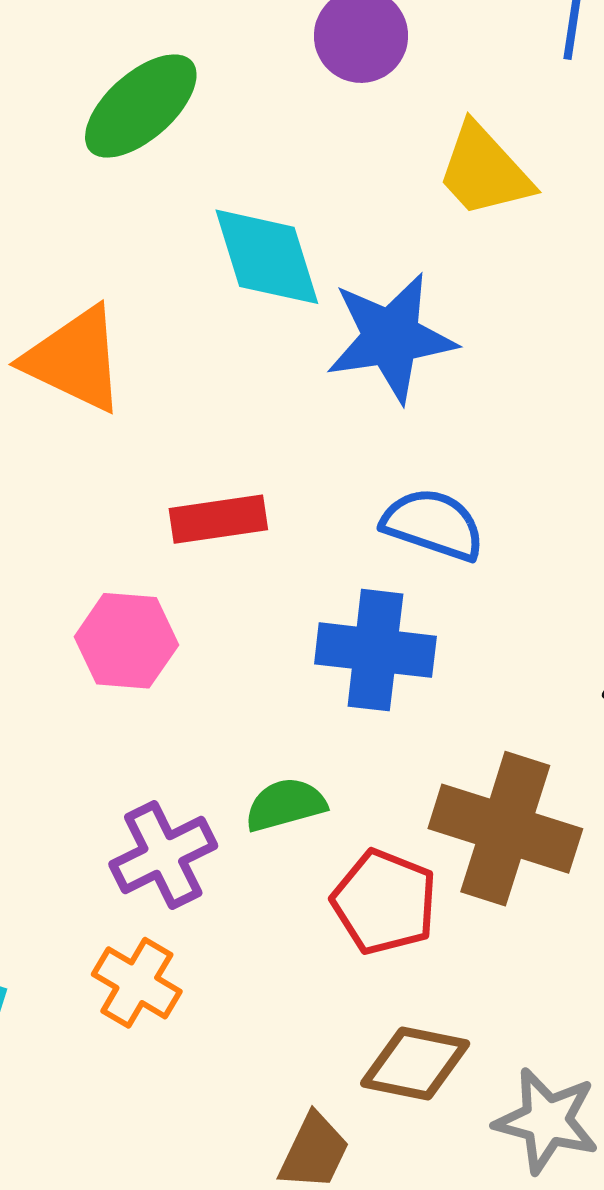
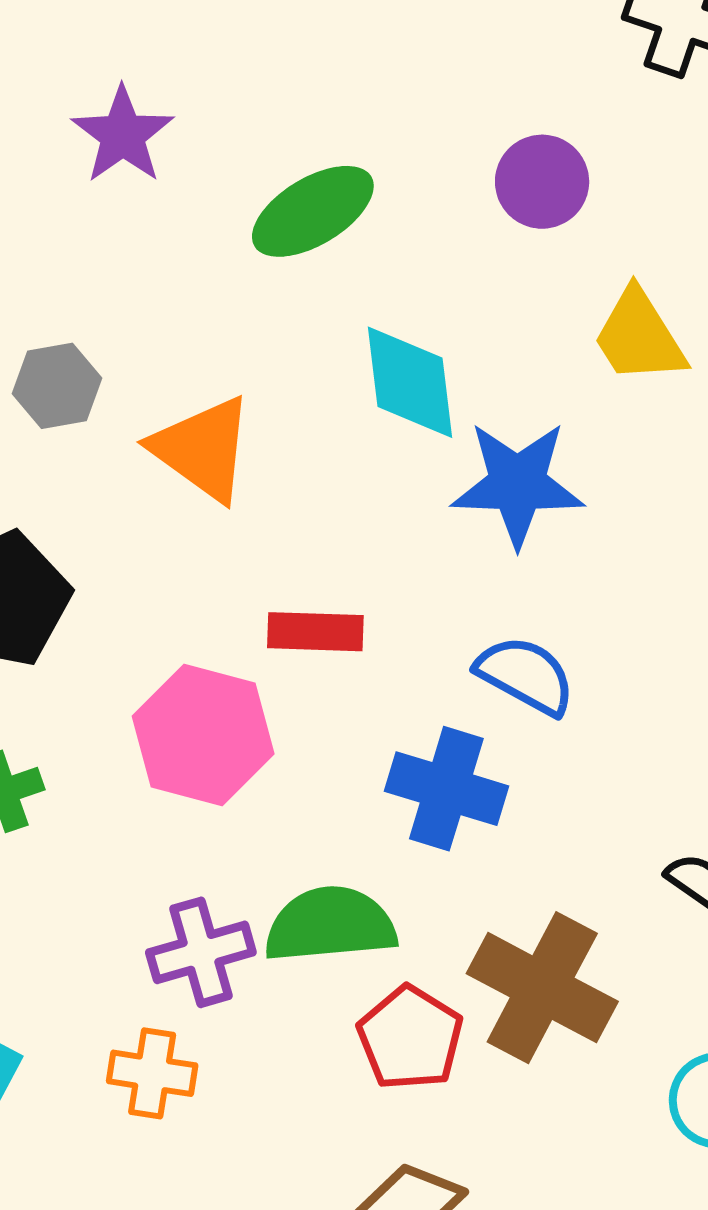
pink hexagon: (126, 641) -> (203, 735), size x1.4
green semicircle: (285, 805) -> (330, 925), size x1.6
orange cross: (137, 983) -> (152, 1073), turned -32

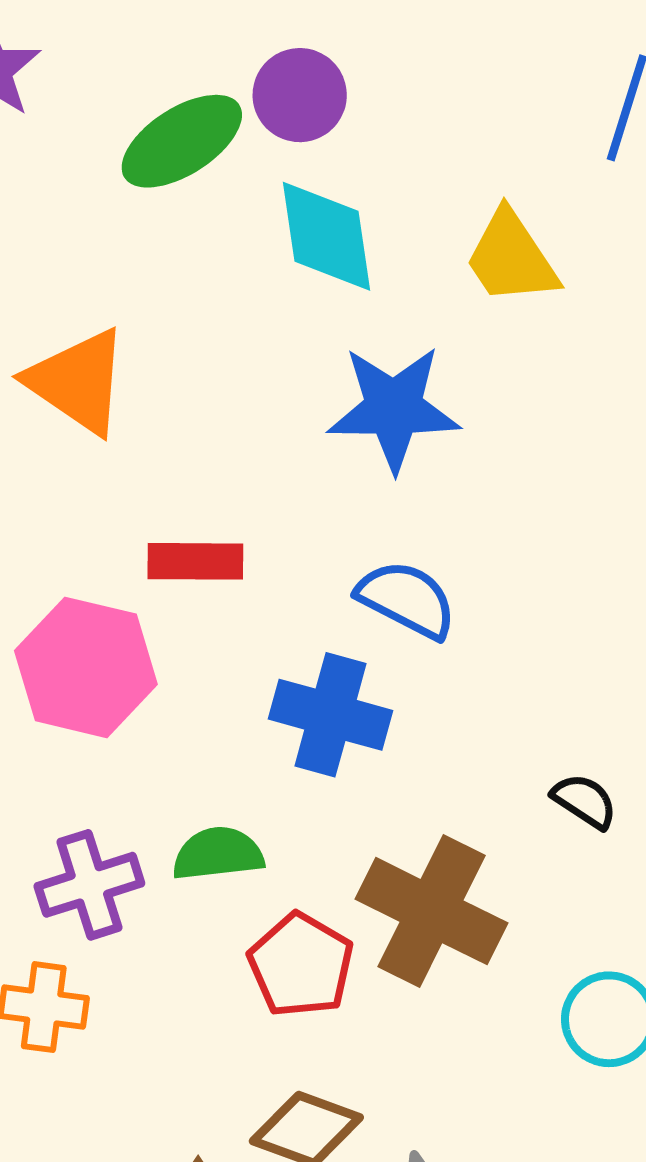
purple circle: (542, 182) -> (300, 95), moved
cyan diamond: (410, 382) -> (327, 236), moved
green semicircle: (330, 925) -> (218, 854), size x0.7

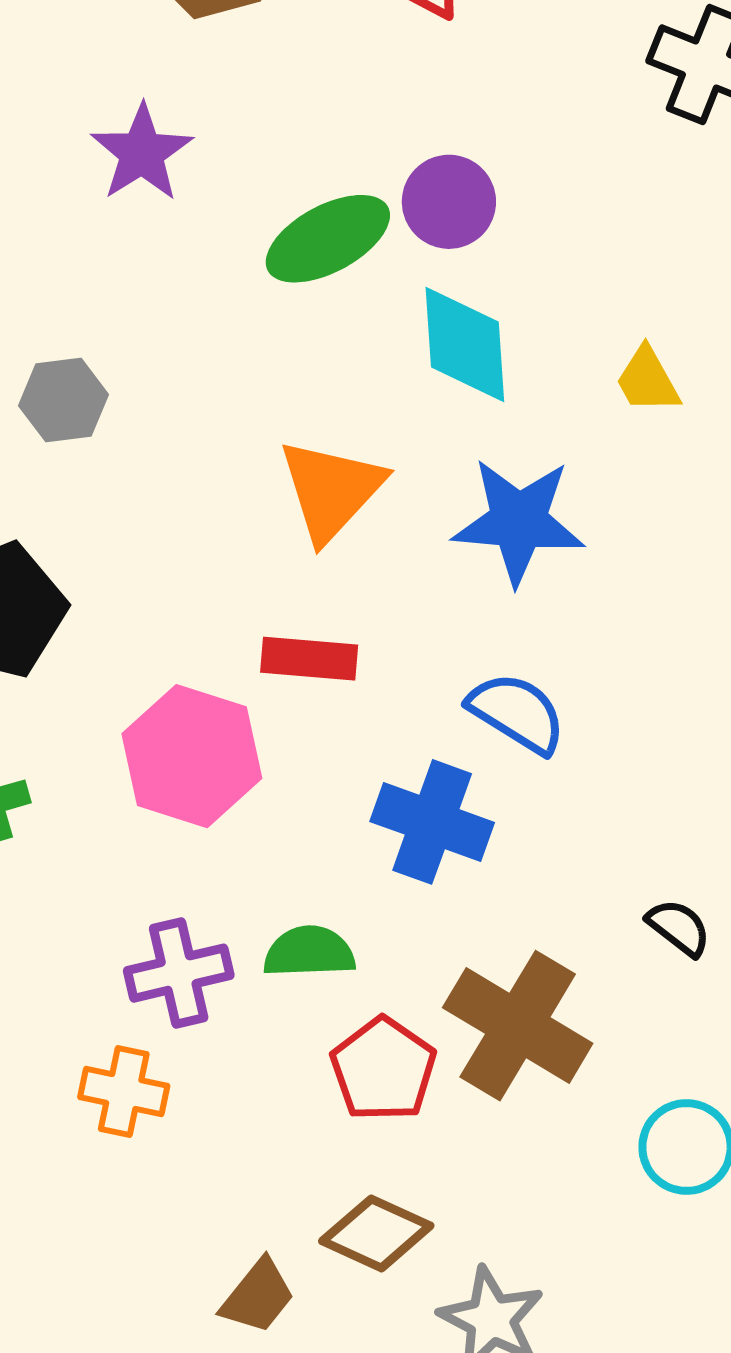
yellow trapezoid: (511, 258) -> (647, 380), size x0.7
orange triangle: (78, 381) -> (331, 490), moved, turned 34

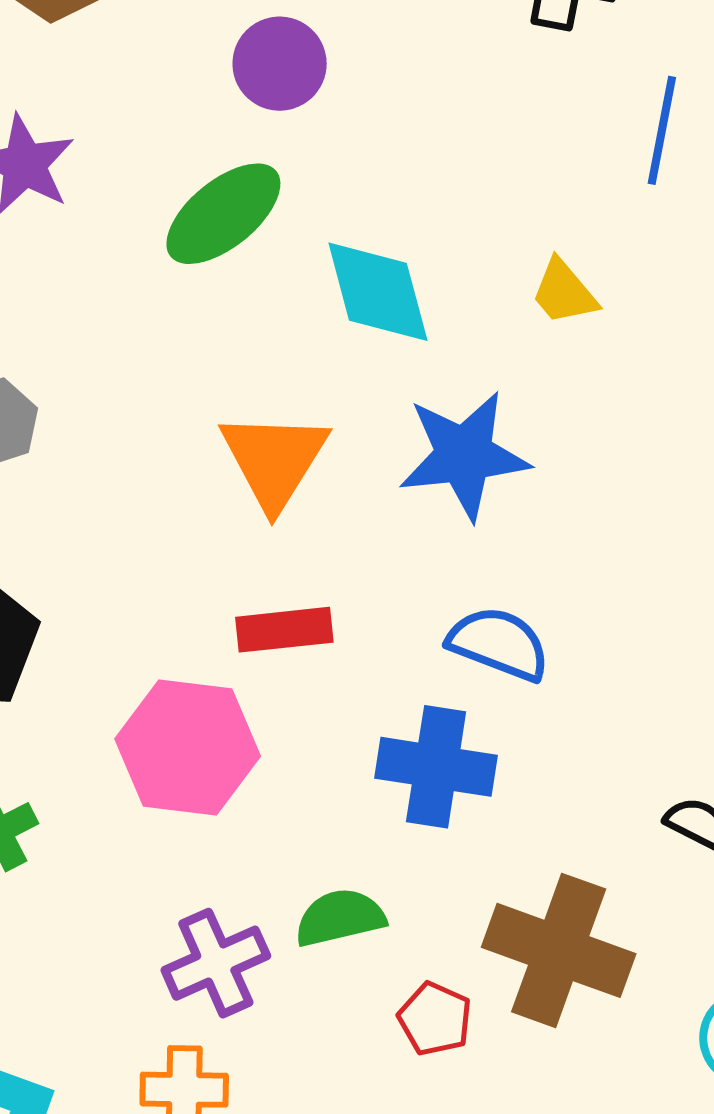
purple circle: (449, 202) -> (280, 64), moved
red pentagon: (383, 1069) -> (435, 1019), size x0.7

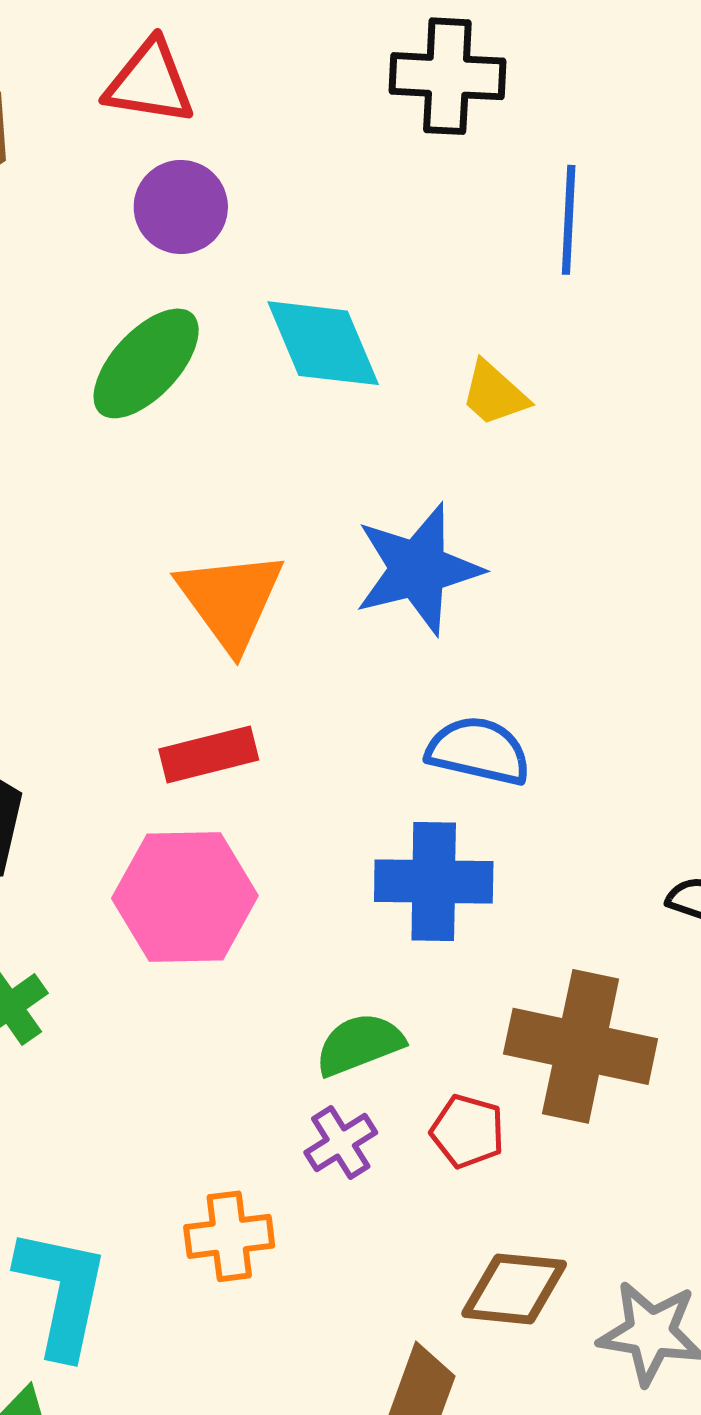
cyan diamond: (378, 292) -> (323, 343), moved
red rectangle: (284, 630) -> (209, 754), moved
purple cross: (216, 963) -> (341, 1142), moved, size x0.7

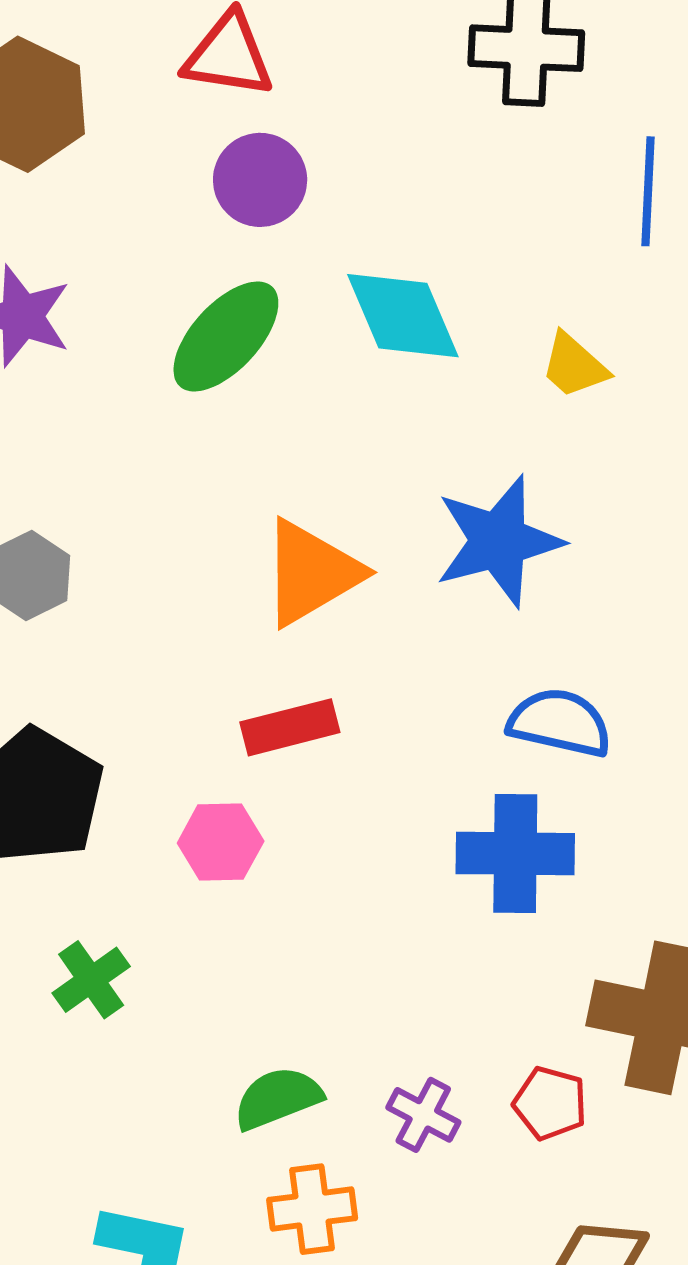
orange triangle: (231, 600) -> (311, 573), turned 36
pink hexagon: (185, 897) -> (221, 842), moved, size x0.6
green semicircle: (359, 1044) -> (278, 1098), moved
purple cross: (341, 1142) -> (423, 1115), turned -30

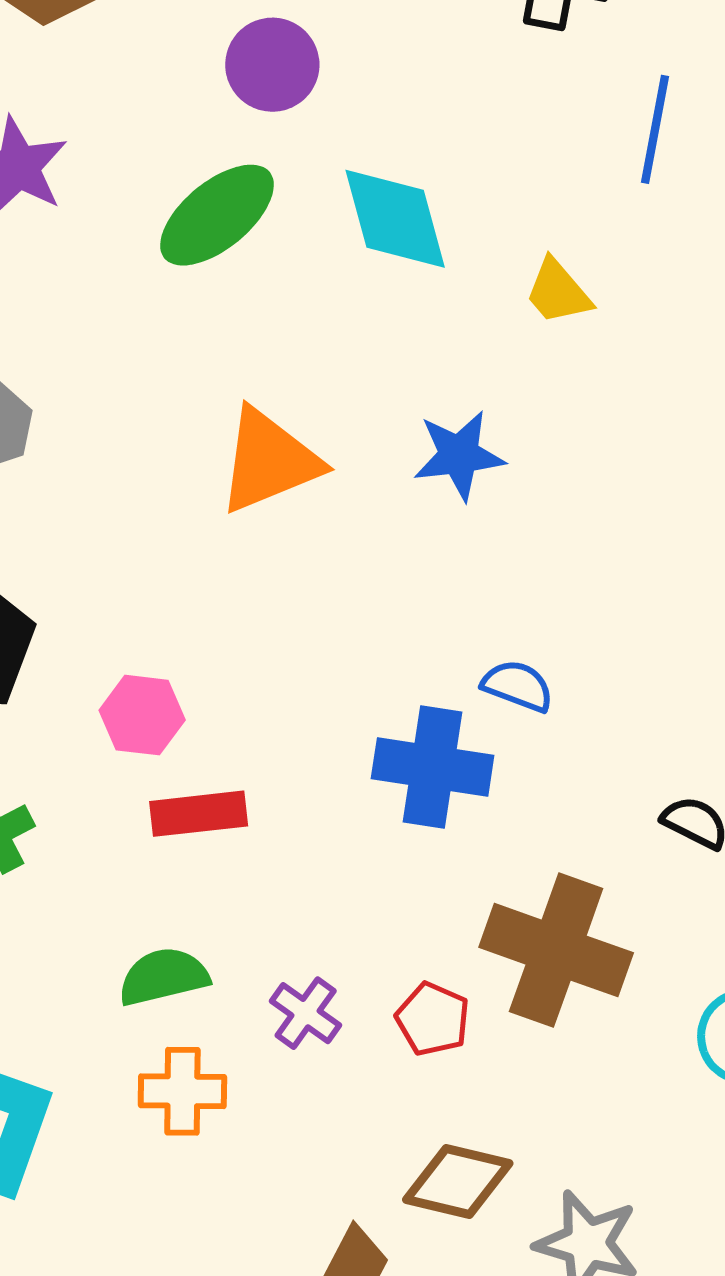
blue star: (499, 541) -> (459, 455), size x0.7
blue semicircle: (560, 723) -> (518, 686), moved, size x0.7
red rectangle: (290, 727) -> (199, 814), moved

